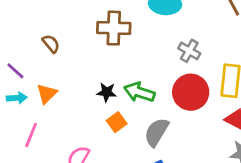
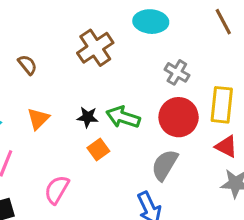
brown cross: (114, 28) -> (95, 48), turned -36
orange triangle: (47, 94) -> (38, 119), moved
gray semicircle: (156, 132) -> (165, 165), moved

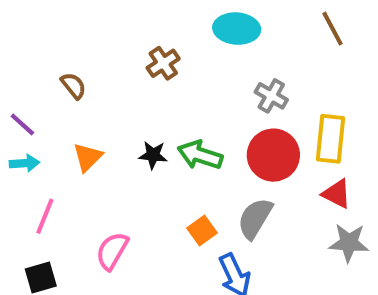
brown cross: (95, 48) -> (163, 63), size x0.7
orange square: (98, 150) -> (202, 231), moved

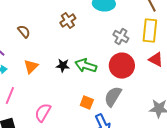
yellow rectangle: (330, 139) -> (150, 31), moved
red triangle: (337, 194) -> (156, 60), moved
orange square: (202, 231) -> (87, 103), turned -32

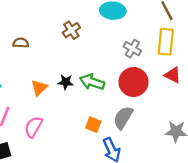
brown semicircle: (24, 32) -> (21, 43), turned -48
orange triangle: (31, 67) -> (39, 88), moved
pink semicircle: (43, 113) -> (33, 127), moved

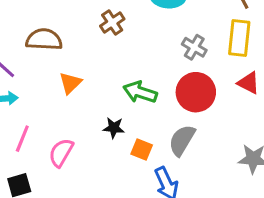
brown semicircle: (21, 43) -> (44, 39), size x1.6
black star: (66, 82) -> (114, 128), moved
orange triangle: (39, 88) -> (70, 83), moved

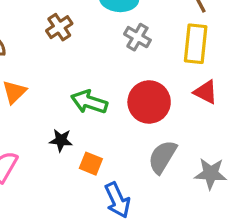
gray cross: (194, 47) -> (137, 37), moved
gray semicircle: (182, 140) -> (162, 157), moved

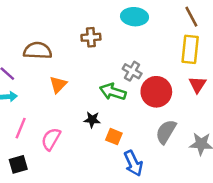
brown cross: (59, 27) -> (91, 37), turned 30
gray cross: (137, 37) -> (132, 71), moved
red triangle: (206, 92) -> (197, 84), turned 36

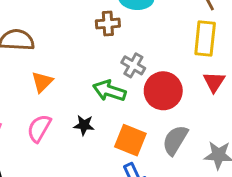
brown cross: (91, 37) -> (108, 24), moved
orange square: (114, 137) -> (130, 140), moved, size x1.5
pink semicircle: (51, 139) -> (39, 128), moved

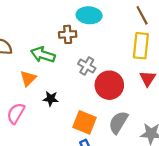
orange triangle: (42, 82) -> (28, 78), moved
green arrow: (109, 91) -> (43, 55), moved
black star: (84, 125) -> (51, 99), moved

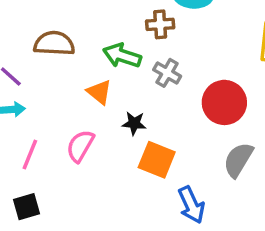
gray cross: (87, 66) -> (167, 73), moved
orange triangle: (28, 78) -> (99, 92), turned -36
orange square: (85, 122) -> (157, 160), moved

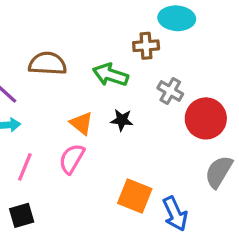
gray cross: (167, 73) -> (170, 91), moved
orange triangle: (99, 92) -> (81, 123), moved
black star: (134, 123) -> (122, 120), moved
orange square: (157, 160) -> (135, 196), moved

